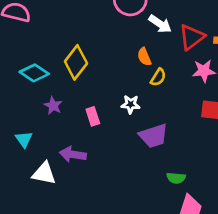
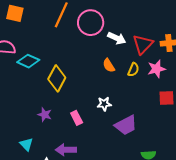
cyan diamond: (34, 73) -> (28, 61), moved
yellow semicircle: (158, 77) -> (133, 70), moved

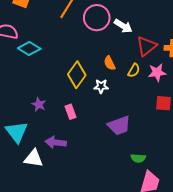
white arrow: (117, 38) -> (123, 26), moved
yellow diamond: (57, 78) -> (77, 75), moved
white star: (104, 104) -> (101, 86), moved
cyan triangle: (26, 144) -> (17, 132), size x1.6

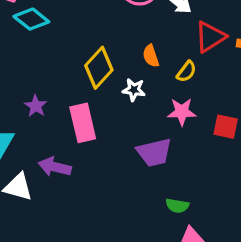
pink star: (157, 73) -> (182, 112), moved
pink rectangle: (70, 112) -> (83, 123), size x1.6

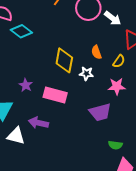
yellow diamond: (99, 68) -> (64, 60), turned -30
pink rectangle: (83, 123) -> (55, 95), turned -60

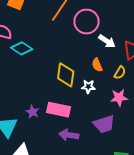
white arrow: (113, 18) -> (107, 41), moved
purple star: (26, 85) -> (32, 112), moved
purple arrow: (38, 123) -> (69, 135), moved

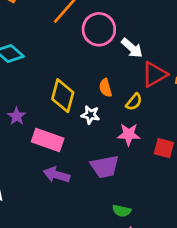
white arrow: (107, 41) -> (132, 48), moved
purple star: (32, 112) -> (17, 116), moved

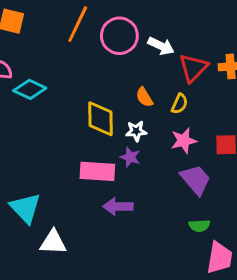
purple star: (17, 116) -> (130, 157), moved
purple trapezoid: (105, 167) -> (196, 180), moved, turned -104

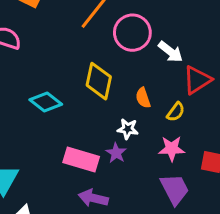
cyan diamond: (30, 89) -> (46, 102), moved
yellow diamond: (100, 119) -> (99, 81), moved

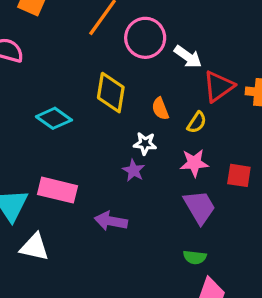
pink rectangle: (81, 159) -> (58, 190), moved

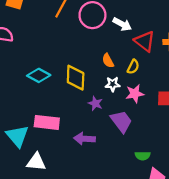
red triangle: (219, 86) -> (145, 41), turned -40
yellow diamond: (111, 93) -> (76, 78), moved
white star: (145, 144) -> (113, 84), moved
purple trapezoid: (200, 207) -> (121, 121), moved

